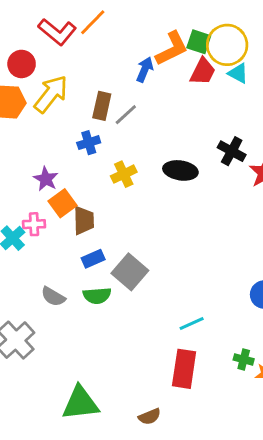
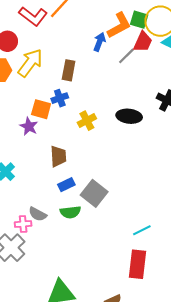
gray line: (126, 115) -> (126, 56), moved
orange square: (63, 203) -> (41, 109), moved, turned -36
pink cross: (34, 224) -> (23, 224), moved

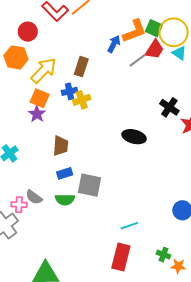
yellow arrow: (30, 63) -> (44, 70), moved
orange square: (41, 109) -> (40, 98), moved
black ellipse: (129, 116) -> (134, 137), moved
yellow cross: (87, 121) -> (82, 100), moved
gray square: (94, 193) -> (90, 185), turned -35

